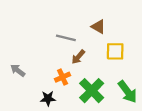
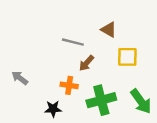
orange cross: (63, 77) -> (69, 85), turned 32
green cross: (92, 91) -> (101, 100), turned 30

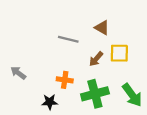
brown arrow: (86, 63) -> (96, 59), moved

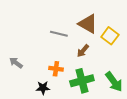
brown triangle: (102, 28) -> (88, 24), size x1.5
yellow square: (119, 53) -> (110, 36), moved, turned 36

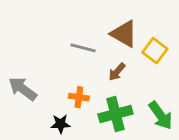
gray arrow: (16, 63) -> (23, 89), size x1.5

